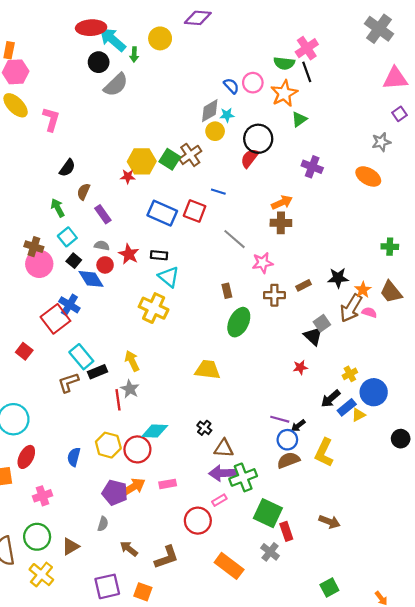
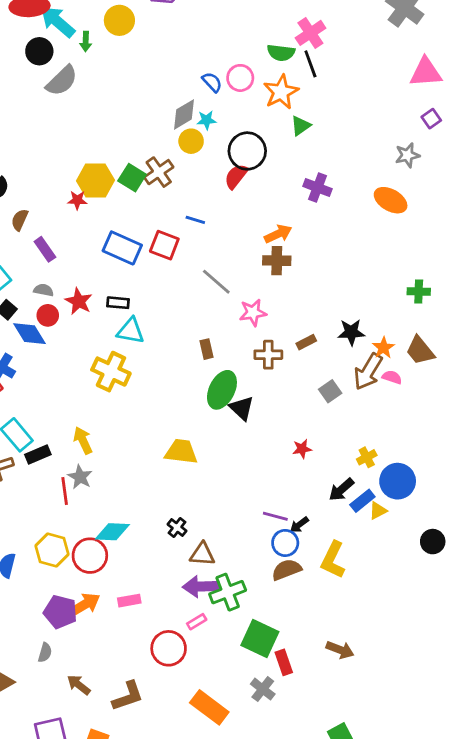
cyan triangle: (169, 277) -> (131, 331), turned -30
black triangle: (313, 336) -> (242, 408), moved

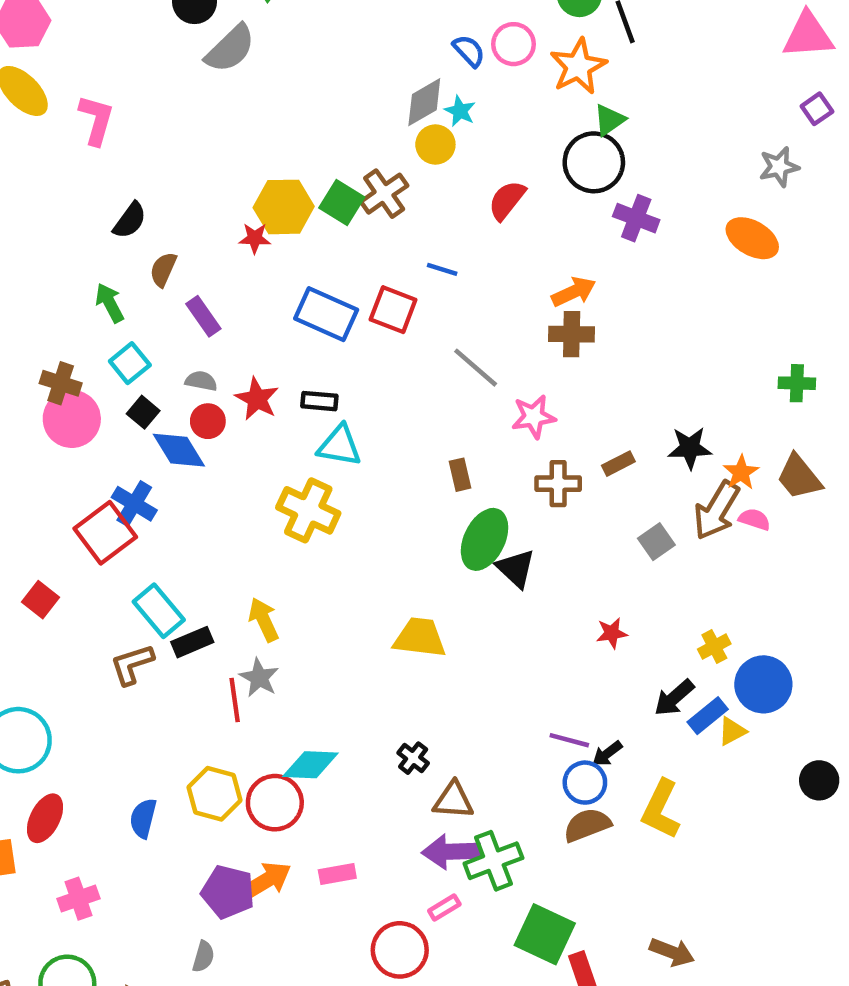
cyan star: (207, 120) -> (460, 111), turned 30
black circle: (247, 151) -> (594, 162), moved

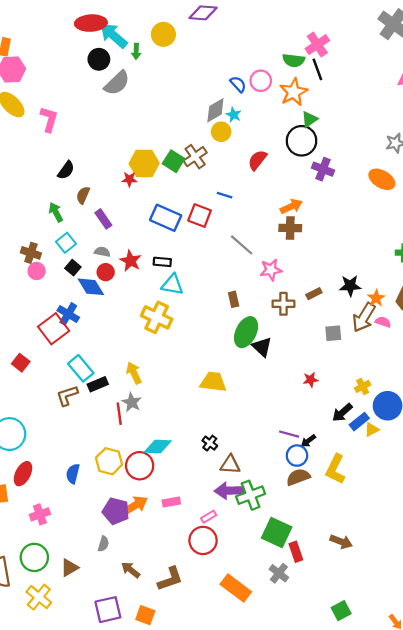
pink circle: (72, 419) -> (37, 271), size x0.6
gray square: (656, 542) -> (333, 333), turned 30
pink rectangle: (444, 907) -> (209, 517), moved

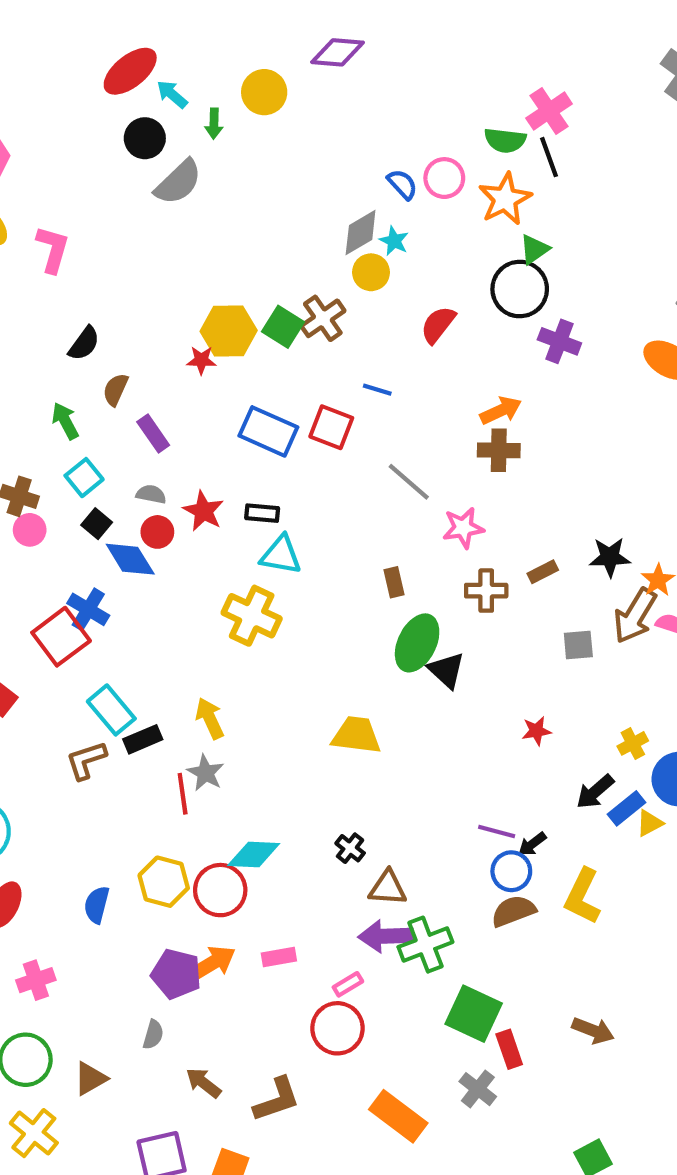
red ellipse: (91, 23) -> (130, 71), turned -36
cyan arrow: (114, 35) -> (172, 94), size x0.6

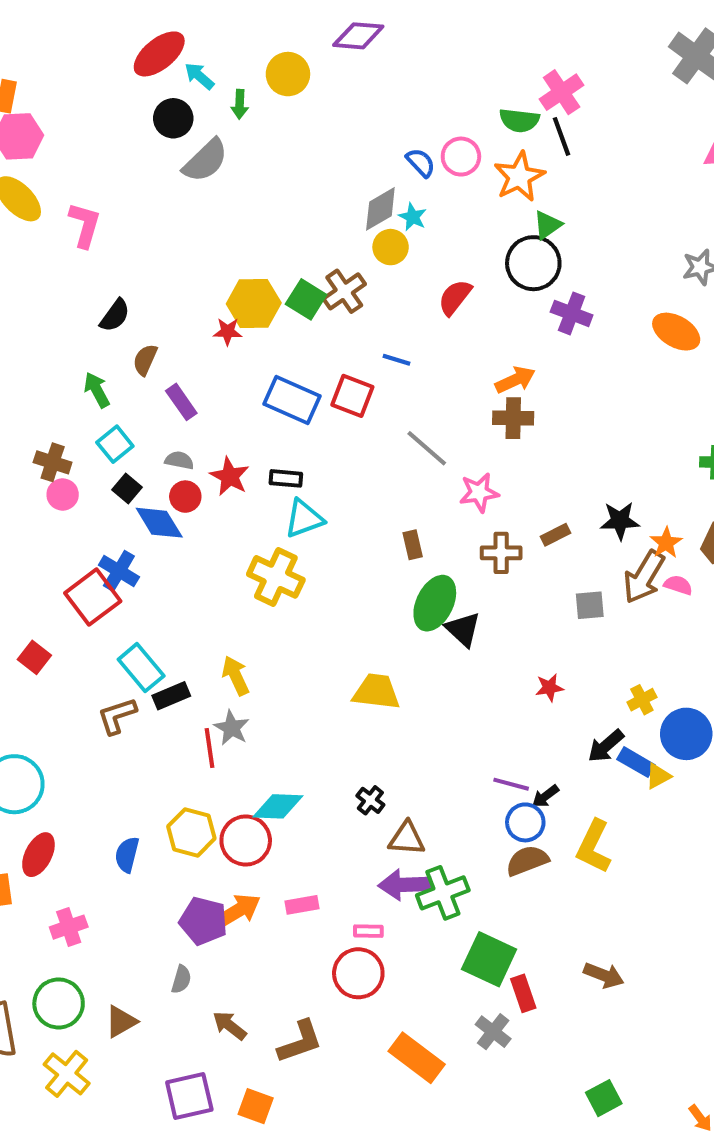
cyan triangle: (281, 555) -> (304, 519), turned -30
blue rectangle: (627, 808) -> (636, 762), turned 69
pink rectangle: (348, 984) -> (368, 931), turned 32

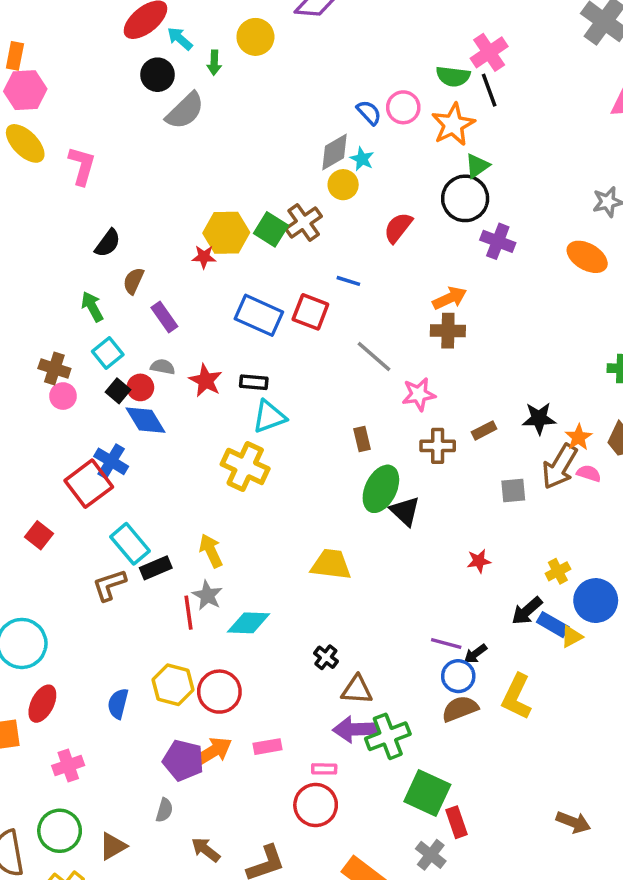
red circle: (185, 497) -> (140, 387), moved
cyan diamond: (278, 806) -> (249, 623), moved
brown arrow: (604, 975) -> (573, 822), moved

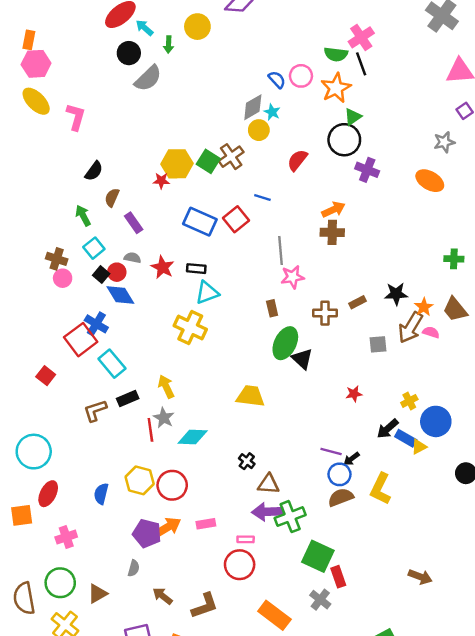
red square: (310, 312) -> (236, 219), turned 30
gray line: (374, 357) -> (281, 250), turned 44
pink star: (419, 394) -> (293, 277), moved
cyan rectangle: (130, 544) -> (112, 364), moved

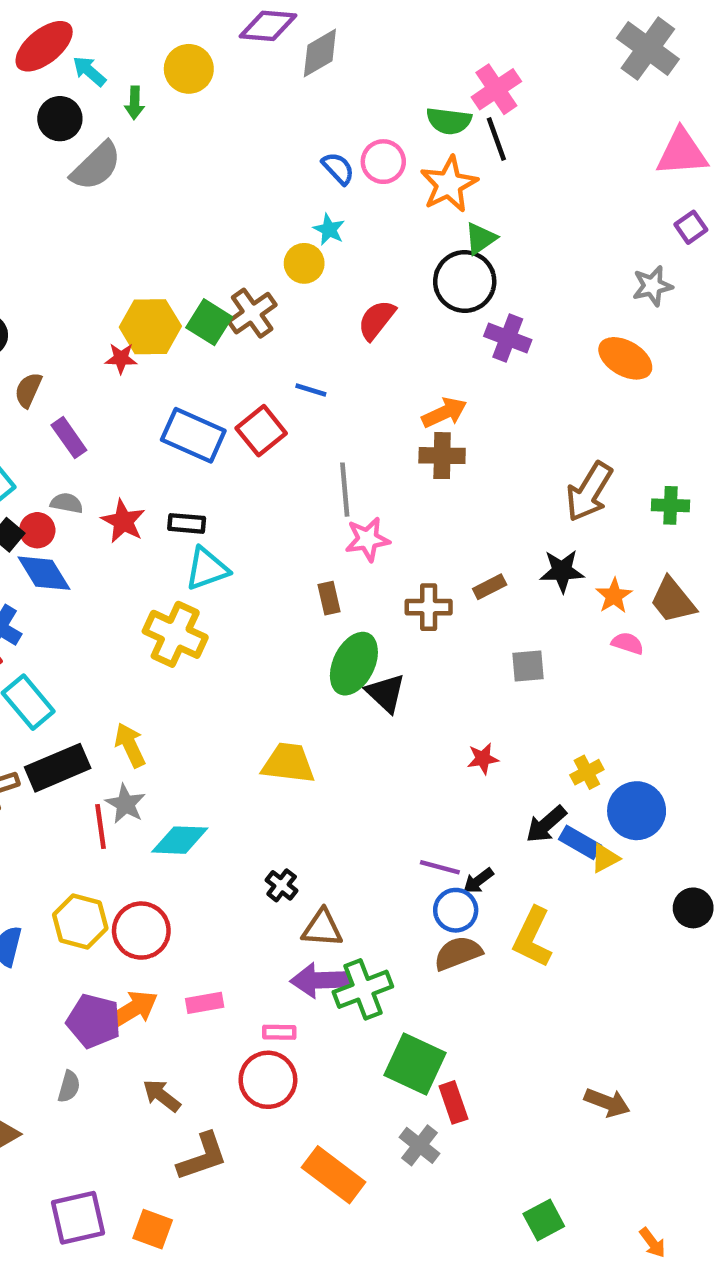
gray diamond: (253, 107) -> (320, 53), moved
brown arrow: (411, 328) -> (589, 492), moved
black rectangle: (128, 399) -> (58, 768), size x1.5
brown arrow: (163, 596) -> (162, 1096), moved

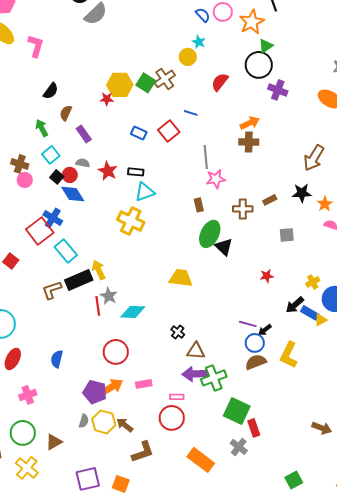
blue rectangle: (193, 435) -> (139, 133), size x0.6
yellow arrow: (130, 745) -> (99, 270), moved
yellow hexagon: (80, 921) -> (104, 422), moved

